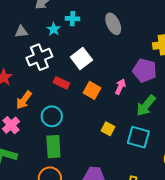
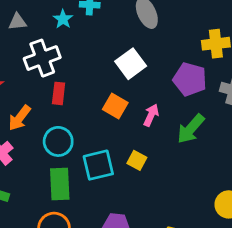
white square: (81, 58) -> (131, 64), moved
red rectangle: (61, 83) -> (59, 93), moved, turned 70
pink arrow: (120, 87) -> (151, 115), moved
cyan square: (138, 137) -> (98, 165), moved, turned -30

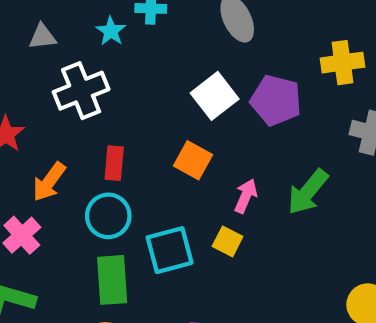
purple pentagon: (190, 79) -> (276, 100), moved
red rectangle: (59, 93) -> (114, 163), moved
pink arrow: (151, 115) -> (246, 196), moved

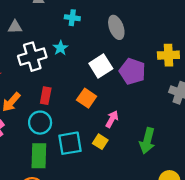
cyan star: (111, 31) -> (60, 48), moved
green arrow: (308, 192) -> (147, 141), moved, turned -30

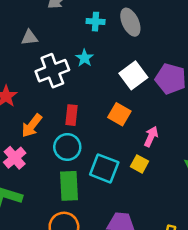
gray ellipse: (116, 27) -> (130, 22), moved
cyan square: (70, 143) -> (104, 168), turned 35

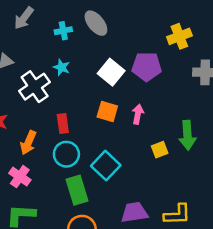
pink arrow: (151, 137) -> (138, 114), moved
yellow square: (139, 164) -> (160, 150), moved, turned -35
cyan square: (104, 168) -> (106, 166), turned 36

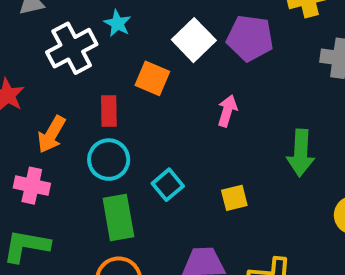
orange square: (107, 111) -> (152, 78), moved
yellow square: (160, 150) -> (234, 198), moved
cyan square: (106, 166) -> (168, 185), size x0.7
pink cross: (20, 177) -> (32, 186), turned -30

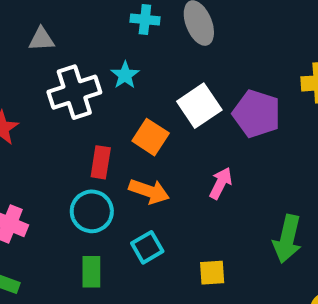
orange arrow: (51, 134) -> (149, 191), moved, turned -111
green rectangle: (118, 217) -> (91, 272), size x0.7

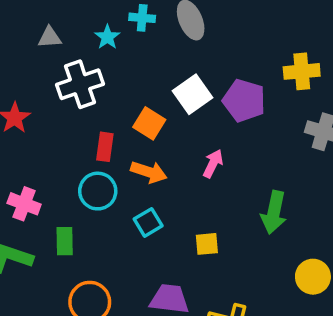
cyan star: (125, 75) -> (107, 37), moved
green rectangle: (91, 272) -> (65, 241), moved

